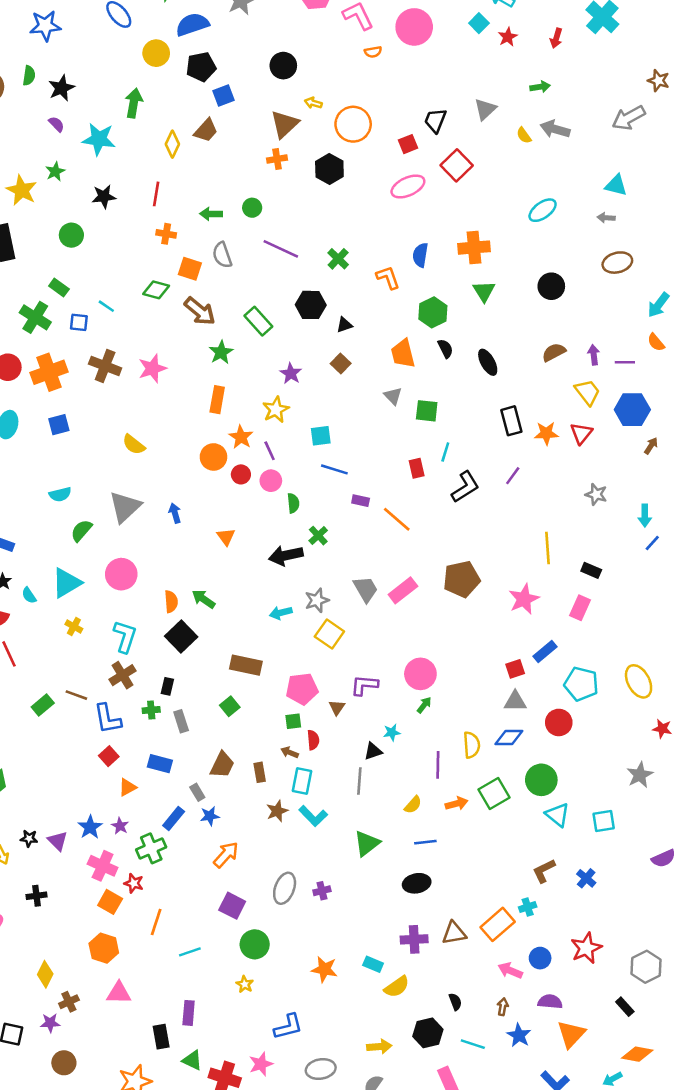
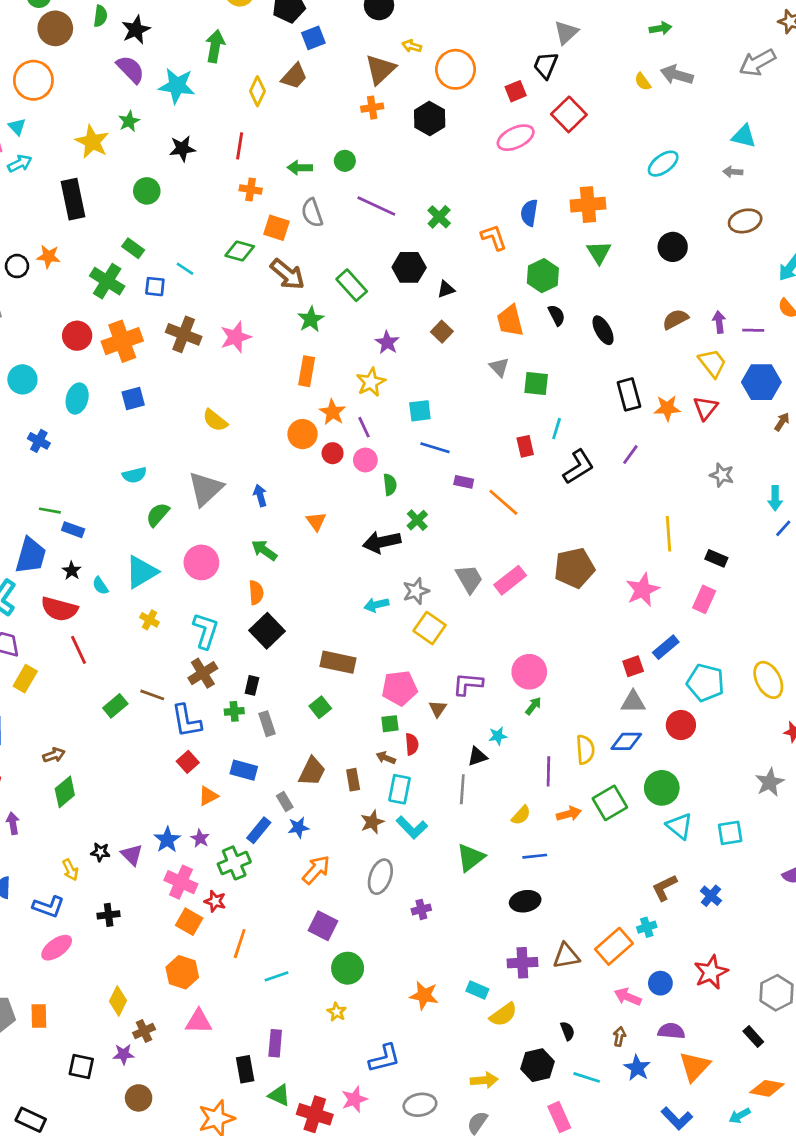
gray triangle: (485, 109) -> (566, 32), moved
purple semicircle: (56, 124) -> (130, 69), size x1.6
green arrow: (204, 599) -> (264, 550), moved
gray ellipse: (285, 888) -> (380, 877), moved

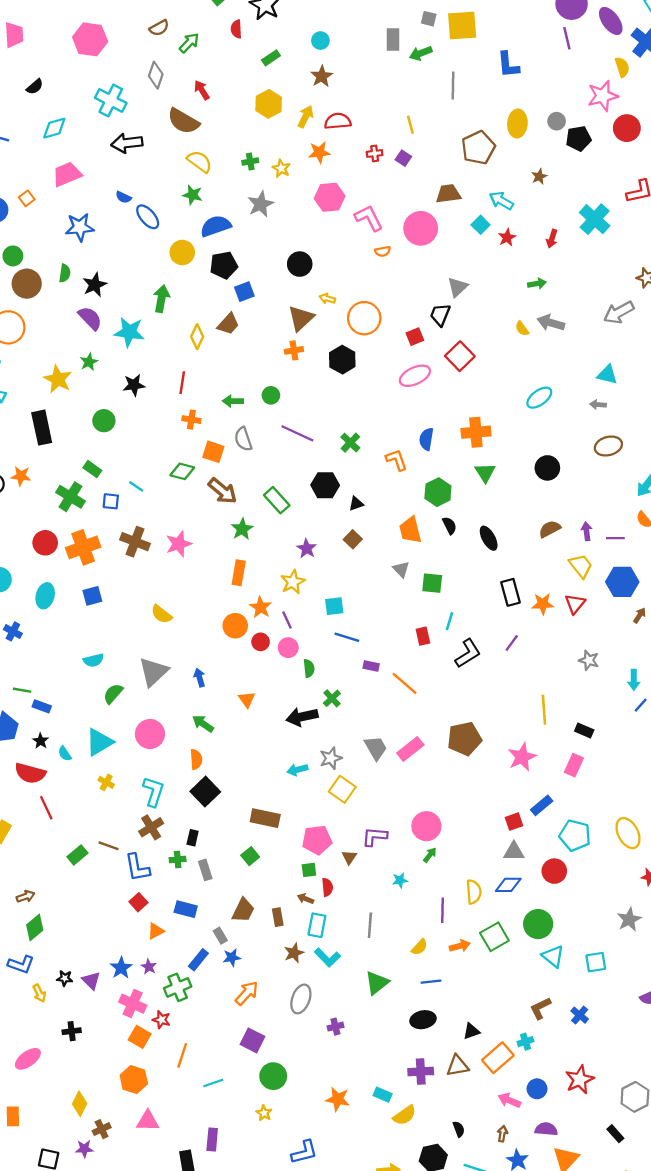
black triangle: (477, 756) -> (471, 1031), moved
blue L-shape: (48, 907) -> (21, 964), moved

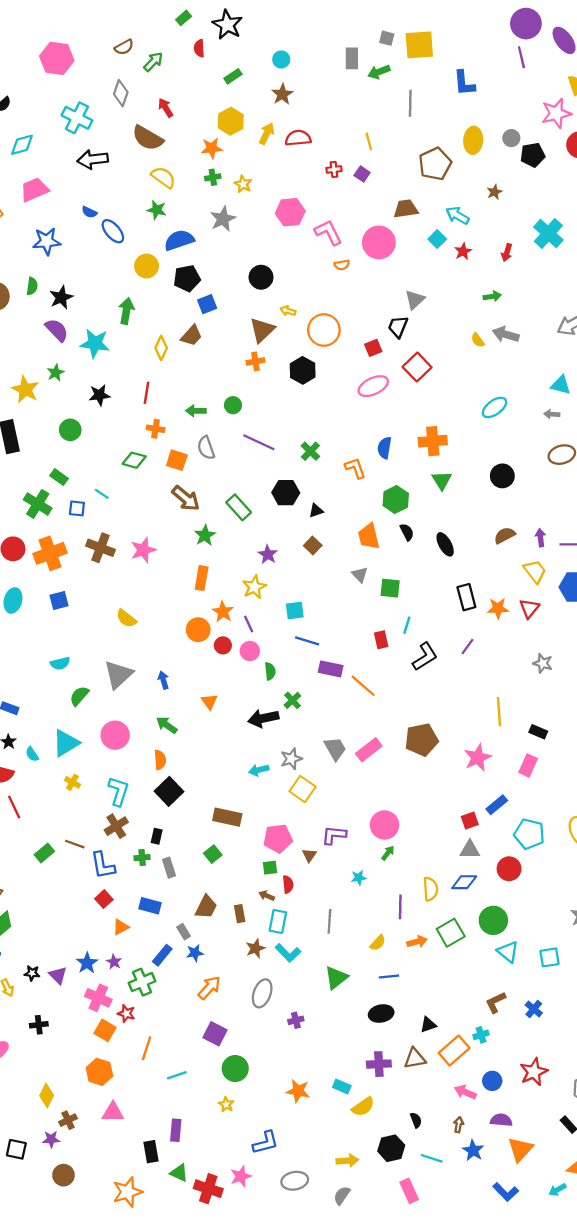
orange star: (319, 152) -> (212, 148), moved
green diamond: (182, 471) -> (134, 460), moved
purple rectangle: (371, 666) -> (331, 669), size x1.5

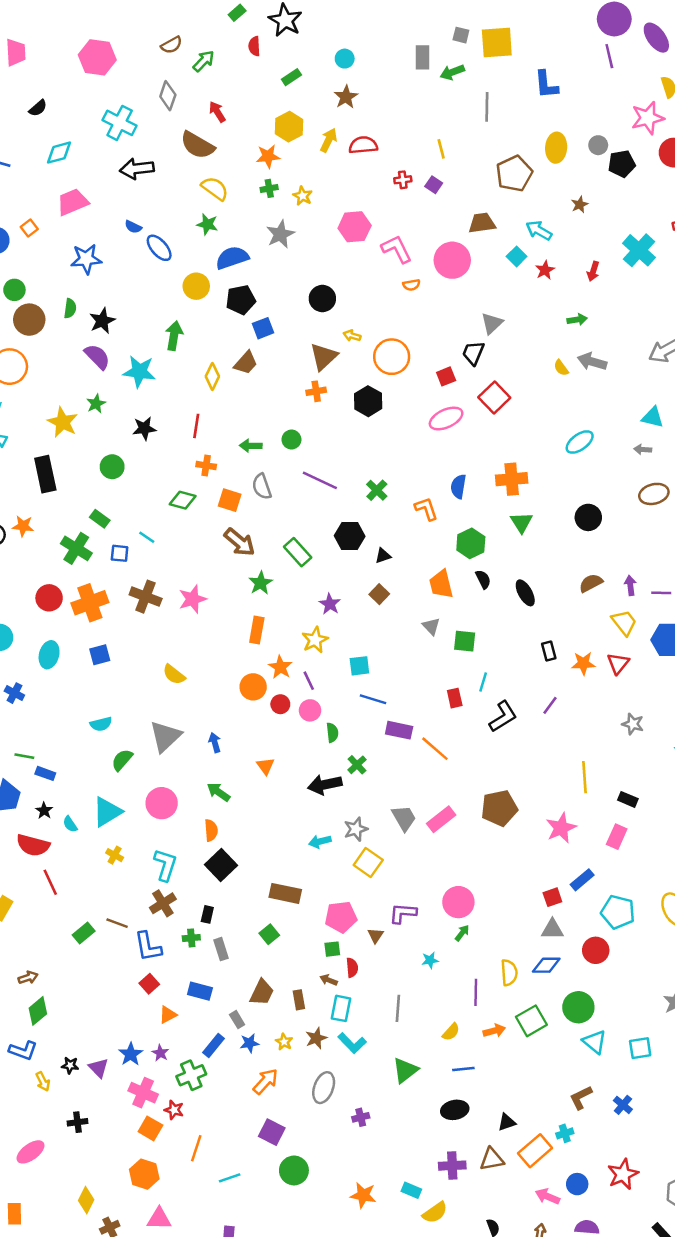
black rectangle: (466, 597) -> (549, 651), size x0.7
yellow star: (226, 1104) -> (284, 1042), moved

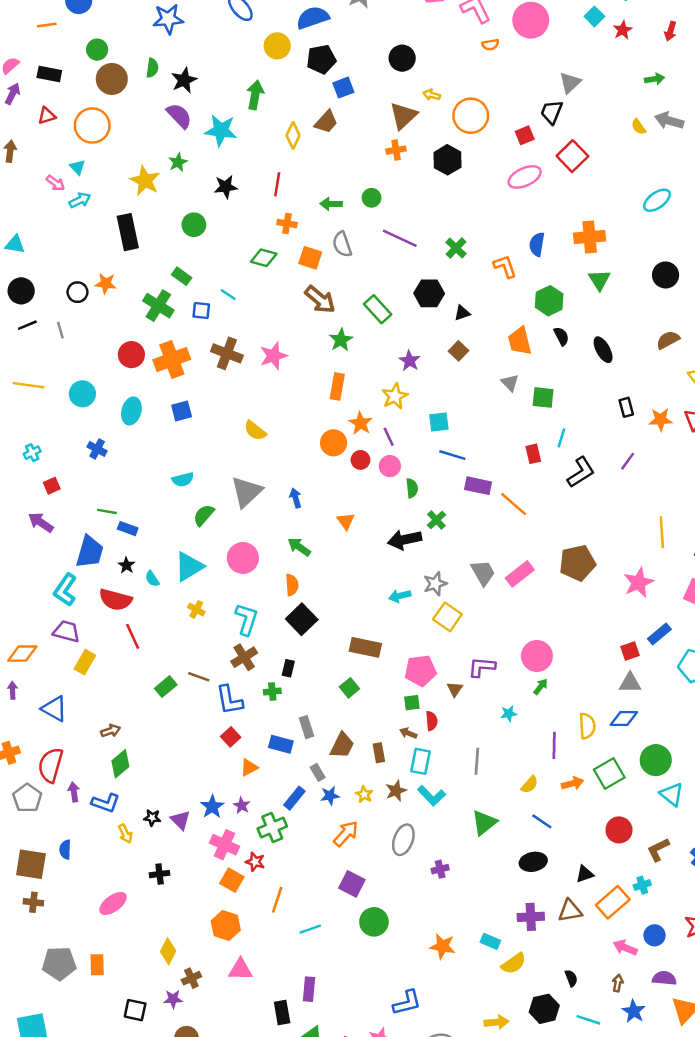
gray rectangle: (221, 949) -> (307, 727), moved
red circle: (596, 950) -> (619, 830), moved
blue line: (463, 1069) -> (542, 821), turned 40

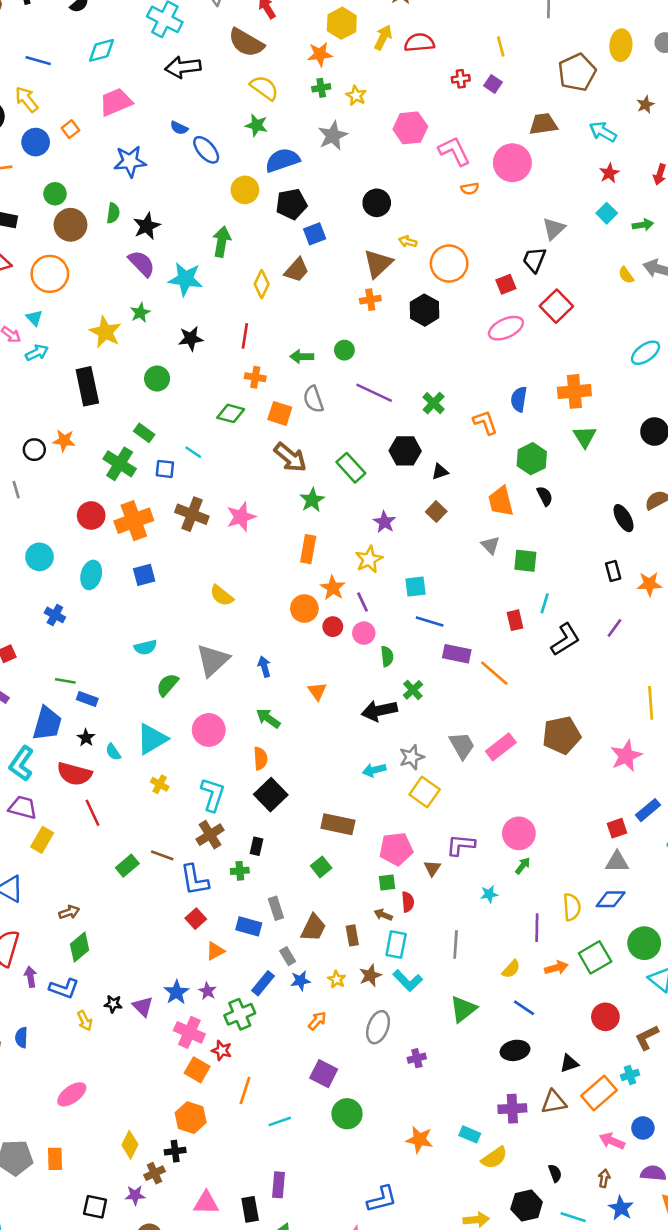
cyan square: (594, 16) -> (607, 213), moved
black ellipse: (603, 350) -> (624, 518), moved
orange arrow: (346, 834) -> (317, 1021), size x0.7
black cross: (160, 874) -> (175, 1151), moved
pink triangle: (240, 970) -> (206, 1203), moved

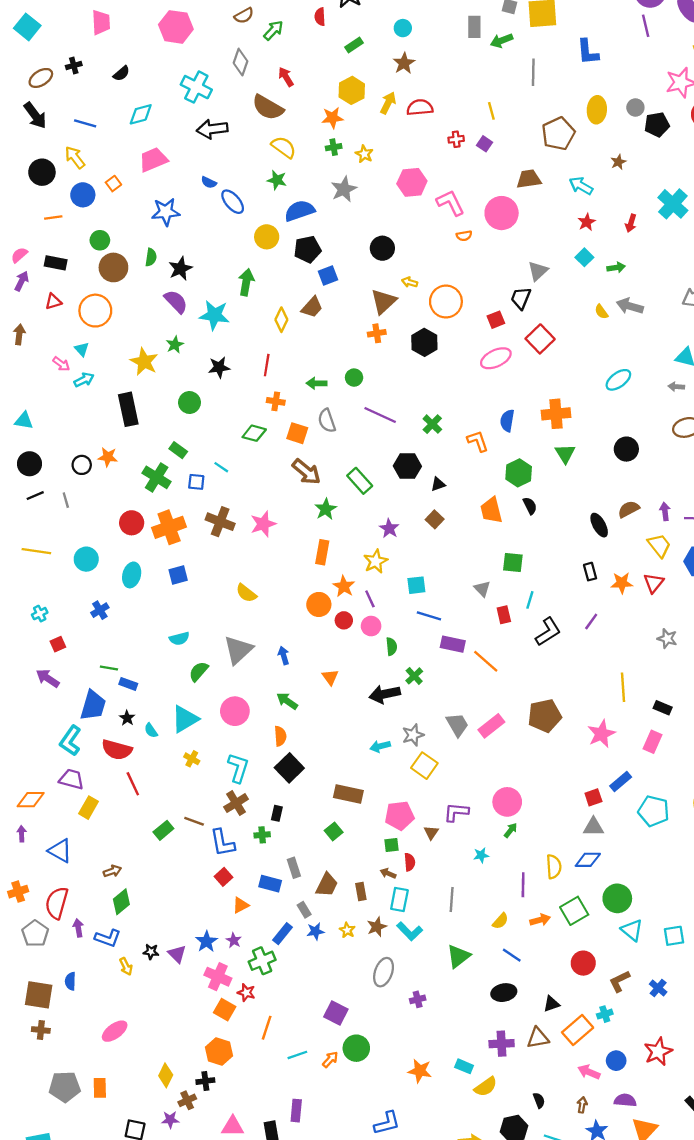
gray triangle: (490, 545) -> (482, 589), moved
blue cross: (55, 615) -> (100, 610), turned 30
orange arrow: (317, 1021) -> (330, 1059), moved

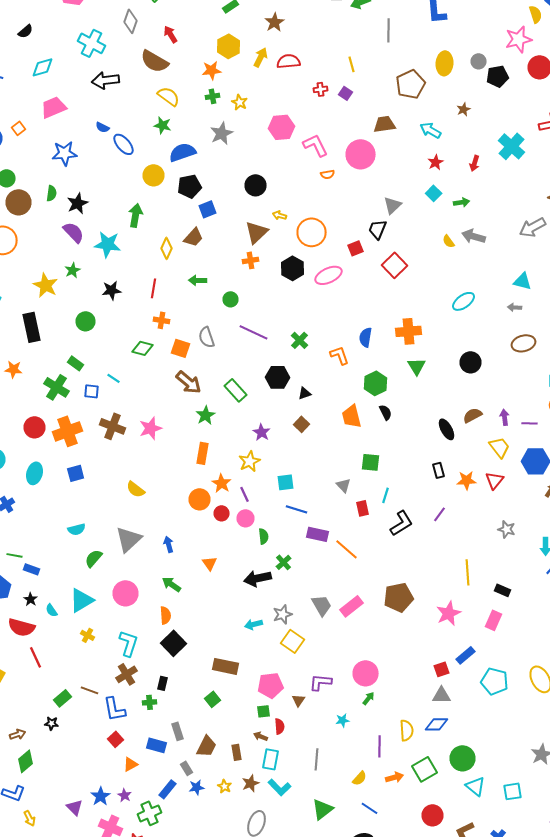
pink ellipse: (496, 358) -> (328, 275), moved
green arrow: (317, 383) -> (198, 280), moved
black star: (151, 952) -> (52, 723), moved

